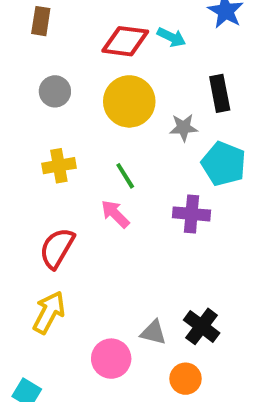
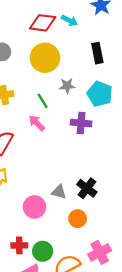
gray star: (183, 128) -> (67, 86), moved

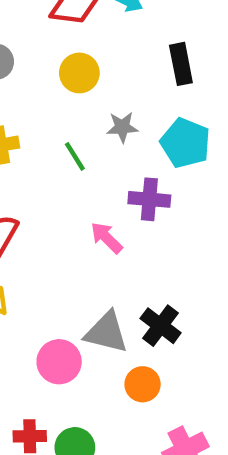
yellow circle: (45, 58) -> (79, 73), size x0.7
pink arrow: (37, 123) -> (106, 238), moved
gray triangle: (59, 192) -> (106, 332), size x1.5

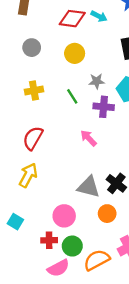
purple cross: (149, 199) -> (104, 107), moved
pink circle: (59, 362) -> (64, 216), moved

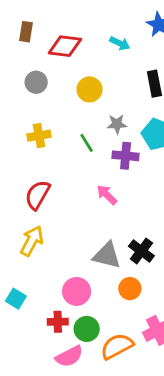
red diamond: (72, 19) -> (65, 46), moved

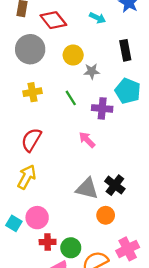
red diamond: (65, 46) -> (53, 20), turned 44
gray circle: (36, 82) -> (30, 49), size x1.6
gray star: (117, 124) -> (92, 71), moved
pink circle: (77, 291) -> (37, 218), moved

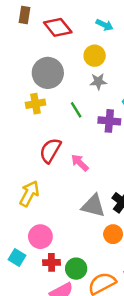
gray circle: (30, 49) -> (48, 73), moved
yellow circle: (73, 55) -> (95, 56), moved
red semicircle: (31, 140) -> (50, 150), moved
pink arrow: (87, 140) -> (80, 163), moved
cyan square: (14, 223) -> (17, 258), moved

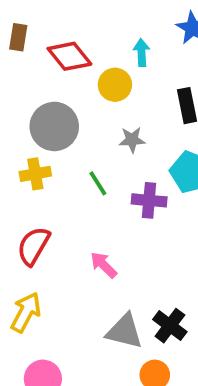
cyan arrow: (104, 25) -> (141, 53), turned -119
yellow circle: (95, 56) -> (115, 85), moved
red semicircle: (50, 150) -> (33, 246), moved

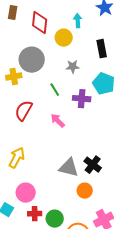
red diamond: (69, 56) -> (40, 23), turned 45
yellow cross: (35, 174) -> (14, 77), moved
red semicircle: (33, 246) -> (24, 111), moved
pink arrow: (104, 265) -> (58, 121), moved

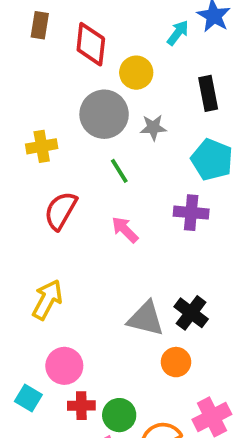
cyan arrow: (78, 21) -> (178, 33), moved, turned 40
gray circle: (32, 60) -> (104, 114), moved
purple cross: (82, 99) -> (191, 213), moved

